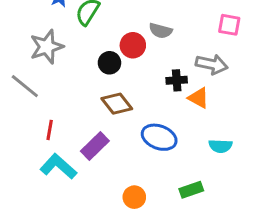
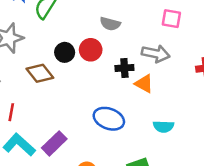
red circle: (133, 45) -> (91, 50), moved
brown diamond: (117, 104) -> (40, 73), moved
purple rectangle: (95, 146) -> (54, 143), moved

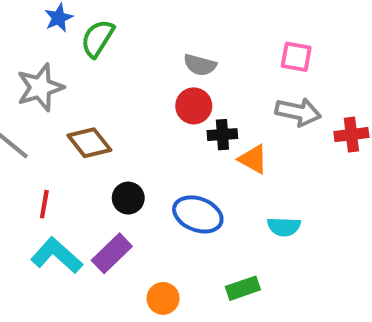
red circle: (91, 50) -> (194, 106), moved
black circle: (65, 52) -> (128, 198), moved
gray arrow: (156, 54) -> (298, 112), moved

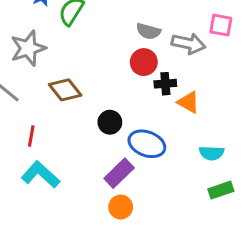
gray arrow: (298, 112) -> (188, 44), moved
black circle: (128, 198) -> (110, 122), moved
purple rectangle: (112, 253) -> (119, 173), moved
green rectangle: (243, 288) -> (221, 190), moved

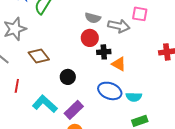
blue ellipse: (147, 144) -> (110, 91), moved
cyan L-shape: (40, 175) -> (45, 104), moved

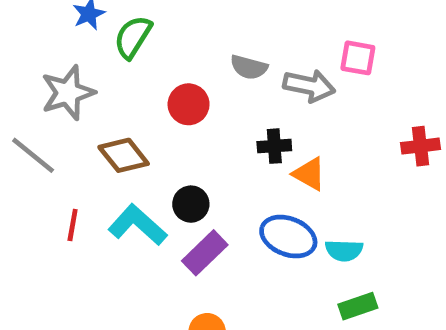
red circle: (90, 38) -> (189, 104), moved
cyan L-shape: (45, 104) -> (137, 225), moved
purple rectangle: (74, 110) -> (205, 253), moved

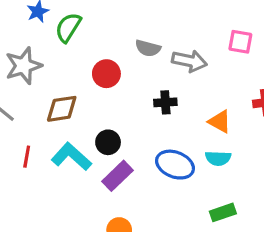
pink square: (358, 58) -> (240, 42), moved
brown diamond: (124, 155) -> (62, 109), turned -60
orange triangle: (309, 174) -> (220, 122), moved
cyan semicircle: (344, 250) -> (218, 158), moved

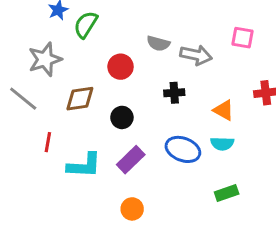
black circle: (108, 142) -> (122, 117), moved
cyan L-shape: (71, 157) -> (84, 165), moved, turned 141

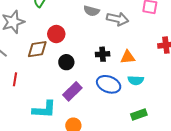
red circle: (121, 67) -> (56, 34), moved
black cross: (174, 93) -> (103, 54), moved
orange triangle: (224, 110) -> (128, 57), moved, turned -35
cyan L-shape: (84, 165) -> (44, 109), moved

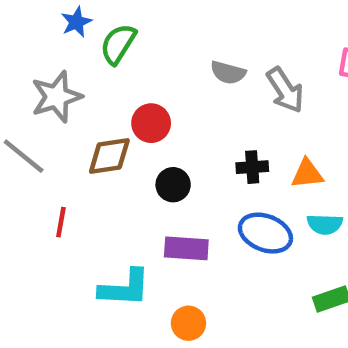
gray arrow: (118, 19) -> (285, 90), turned 45
purple rectangle: (72, 91) -> (186, 248), turned 48

